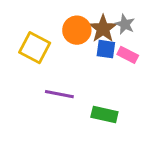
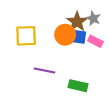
orange circle: (77, 30) -> (65, 35), moved
yellow square: (35, 48) -> (26, 36), turned -30

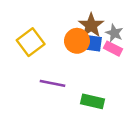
gray star: (93, 18) -> (114, 33), moved
yellow square: (26, 36) -> (31, 42), turned -35

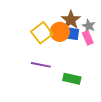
yellow square: (31, 42) -> (42, 33), moved
pink rectangle: (113, 49) -> (88, 38), turned 40

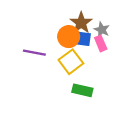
yellow square: (42, 33) -> (71, 62), moved
purple line: (41, 65) -> (34, 53), moved

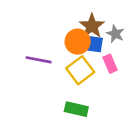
pink rectangle: (101, 43) -> (110, 64), moved
green rectangle: (82, 90) -> (76, 109), moved

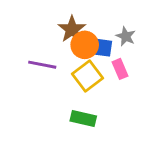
brown star: (92, 26) -> (72, 29), moved

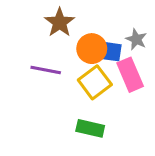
brown star: (72, 29) -> (60, 22), moved
pink rectangle: (120, 69) -> (130, 75), size x1.5

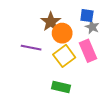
brown star: (60, 22) -> (51, 22), moved
blue square: (112, 52) -> (87, 16), moved

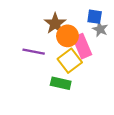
pink rectangle: (88, 51) -> (82, 46), moved
green rectangle: (61, 87) -> (61, 83), moved

